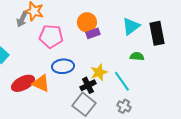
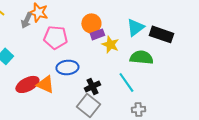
black rectangle: (157, 33) -> (161, 34), turned -60
green semicircle: (137, 56) -> (141, 57), size x1.6
yellow star: (99, 72) -> (110, 44), moved, turned -30
gray cross: (124, 106) -> (138, 109), moved, turned -32

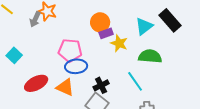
black rectangle: (161, 34) -> (170, 20), moved, turned 30
pink pentagon: (55, 37) -> (70, 50), moved
orange triangle: (45, 84) -> (65, 87), moved

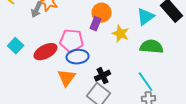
purple rectangle: (106, 33) -> (96, 24), moved, turned -48
cyan line: (135, 81) -> (146, 82), moved
red ellipse: (36, 83) -> (46, 52), moved
orange triangle: (65, 87) -> (67, 78), turned 42

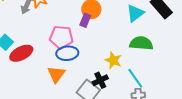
yellow star: (121, 34) -> (113, 60), moved
red ellipse: (46, 52) -> (21, 53), moved
black cross: (103, 76) -> (100, 80), moved

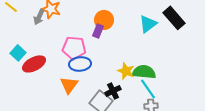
green semicircle: (141, 43) -> (144, 72), moved

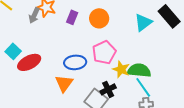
purple rectangle: (98, 31) -> (72, 17), moved
pink pentagon: (74, 48) -> (104, 52), moved, turned -30

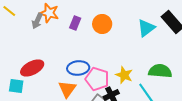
cyan square: (13, 51) -> (16, 86), moved, turned -35
pink pentagon: (104, 52) -> (97, 79), moved, turned -30
green semicircle: (139, 70) -> (160, 71), moved

